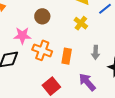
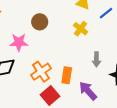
orange cross: (42, 50) -> (41, 72), moved, turned 36
orange rectangle: (67, 56) -> (67, 75), moved

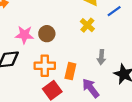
brown circle: (40, 22) -> (47, 34), moved
orange cross: (41, 72) -> (45, 66), turned 30

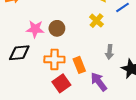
orange rectangle: (70, 71) -> (79, 65), turned -35

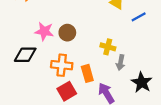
yellow cross: (96, 21) -> (108, 47), moved, turned -32

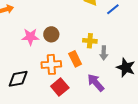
black diamond: (25, 55) -> (18, 79), moved
orange rectangle: (87, 73) -> (75, 59), moved

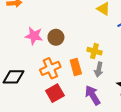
gray arrow: (104, 53) -> (99, 70), moved
orange cross: (51, 64) -> (50, 68), turned -30

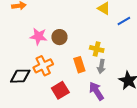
orange cross: (50, 68) -> (43, 66), moved

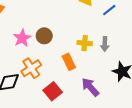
pink star: (38, 36) -> (22, 38), turned -30
gray arrow: (101, 66) -> (105, 44), moved

